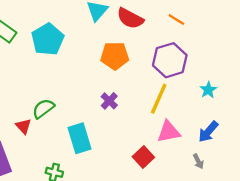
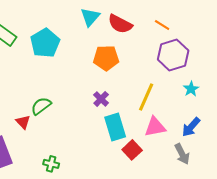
purple hexagon: (170, 60) -> (173, 55), moved
cyan rectangle: (80, 138) -> (115, 127), moved
gray arrow: (198, 161) -> (182, 154), size x1.5

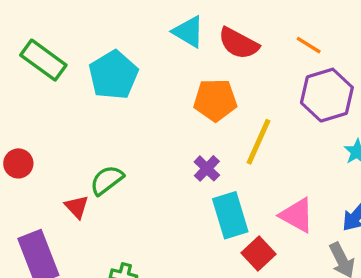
cyan triangle: (90, 17) -> (188, 32), turned -40
yellow line: (146, 97) -> (259, 142), moved
pink triangle: (155, 127) -> (297, 215), turned 40

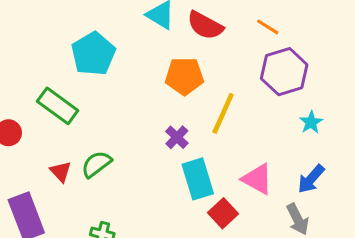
green rectangle: (43, 60) -> (58, 106), moved
green semicircle: (107, 180) -> (96, 164), moved

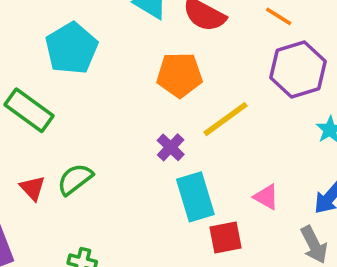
yellow line: (223, 113) -> (225, 119), turned 30
pink triangle: (257, 179) -> (266, 197), size x0.7
red square: (223, 213) -> (225, 238), turned 32

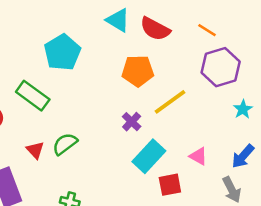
cyan rectangle: (195, 197) -> (149, 156), turned 60

